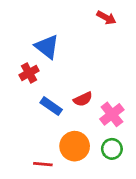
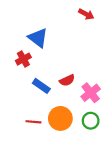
red line: (43, 164) -> (33, 122), moved

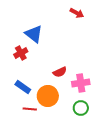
blue rectangle: (41, 86) -> (23, 87), moved
pink cross: (91, 93) -> (81, 83), turned 30
orange circle: (60, 118) -> (48, 96), moved

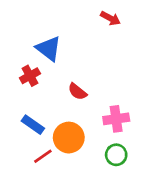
red semicircle: (60, 72) -> (77, 92), moved, turned 64
red line: (30, 109) -> (43, 156), turned -40

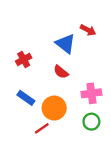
red arrow: (110, 18) -> (88, 30), moved
blue triangle: (49, 48) -> (65, 44), moved
red line: (43, 156) -> (42, 128), moved

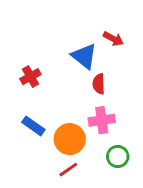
red semicircle: (61, 72) -> (99, 84), moved, turned 49
pink cross: (91, 93) -> (102, 120), moved
red line: (42, 128) -> (68, 170), moved

